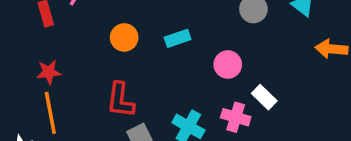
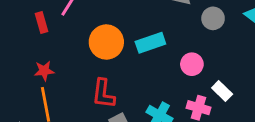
orange circle: (124, 37) -> (106, 42), size x1.5
cyan rectangle: (178, 38) -> (150, 43), size x1.4

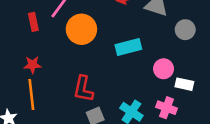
orange circle: (106, 42) -> (81, 29), moved
white rectangle: (222, 91) -> (184, 84), moved, turned -36

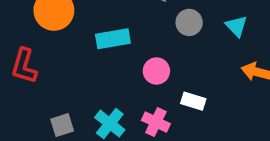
white rectangle: (184, 84) -> (193, 101), moved
red L-shape: (83, 89) -> (24, 66), moved

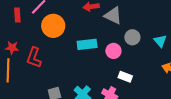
pink circle: (156, 71) -> (113, 51), moved
white rectangle: (193, 101) -> (125, 77), moved

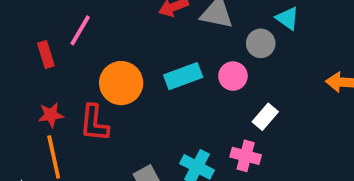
orange circle: (53, 26) -> (121, 83), moved
cyan triangle: (160, 41) -> (287, 18), moved
white rectangle: (125, 77) -> (265, 117), turned -56

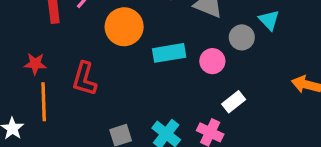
orange circle: (121, 83) -> (124, 27), moved
red star: (51, 115) -> (35, 64), moved

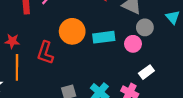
orange circle: (124, 27) -> (72, 31), moved
gray circle: (242, 37) -> (145, 27), moved

